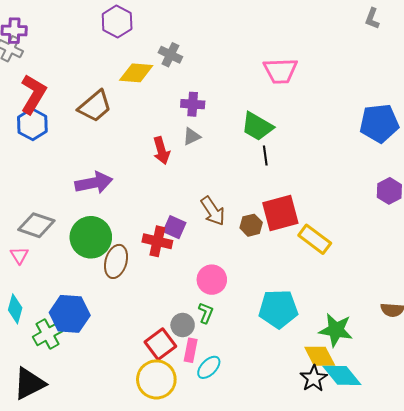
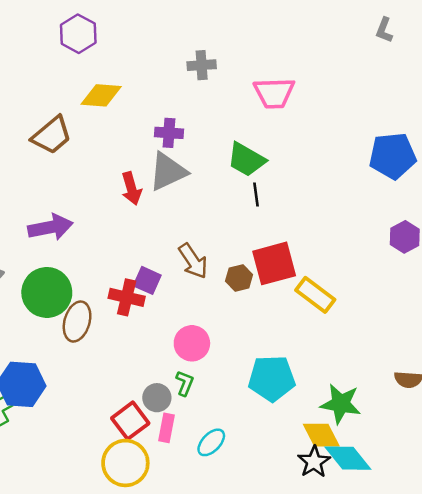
gray cross: (170, 55) -> (202, 65), moved, turned -30
gray triangle: (192, 136) -> (168, 172), size x1.8
cyan ellipse: (209, 367) -> (211, 442), moved

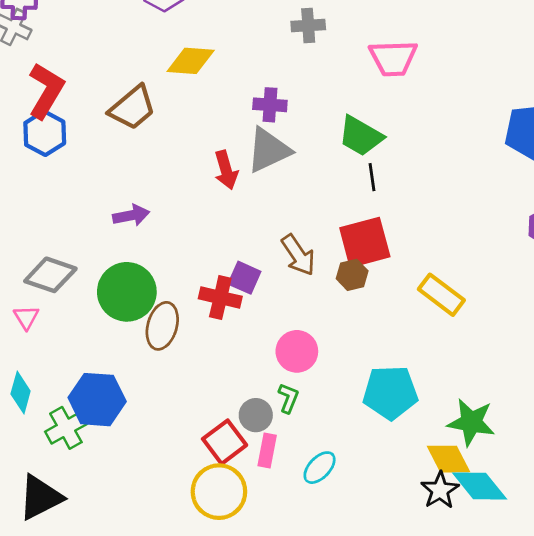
purple arrow: (50, 227) -> (131, 215), size x0.7
red square: (274, 263) -> (365, 242), moved

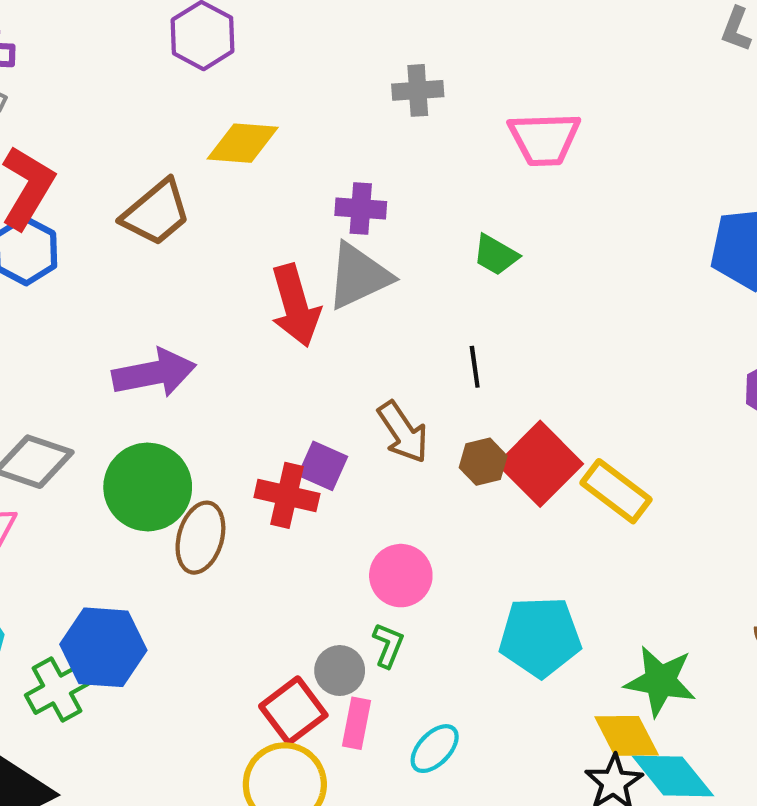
green trapezoid: (361, 136) -> (496, 255), size x0.7
red arrow: (226, 170) -> (295, 306), size x1.4
black line: (372, 177) -> (475, 367), moved
purple arrow: (131, 215) -> (154, 373), size x1.5
red square: (365, 242) -> (540, 464), moved, turned -30

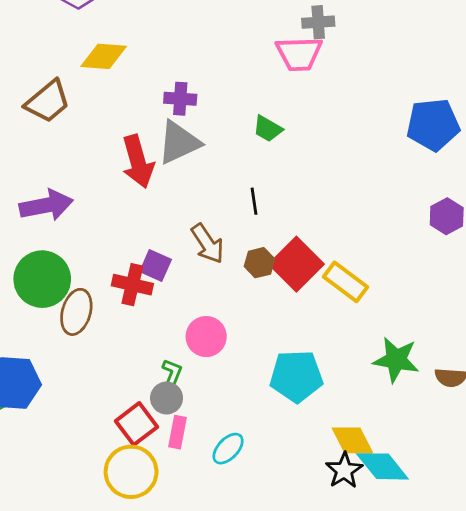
gray cross: (418, 90) -> (318, 22), moved
green L-shape: (388, 645) -> (172, 373), moved
green star: (660, 681) -> (396, 360), moved

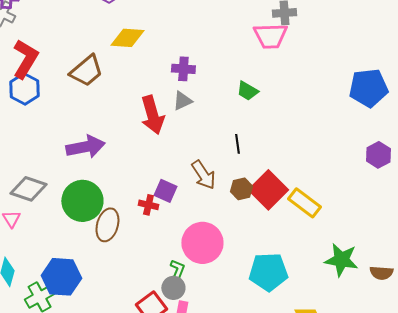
gray triangle: (179, 142) -> (182, 101), size x0.6
red cross: (132, 285) -> (148, 205), size x0.7
pink circle: (206, 337) -> (202, 243), size x1.4

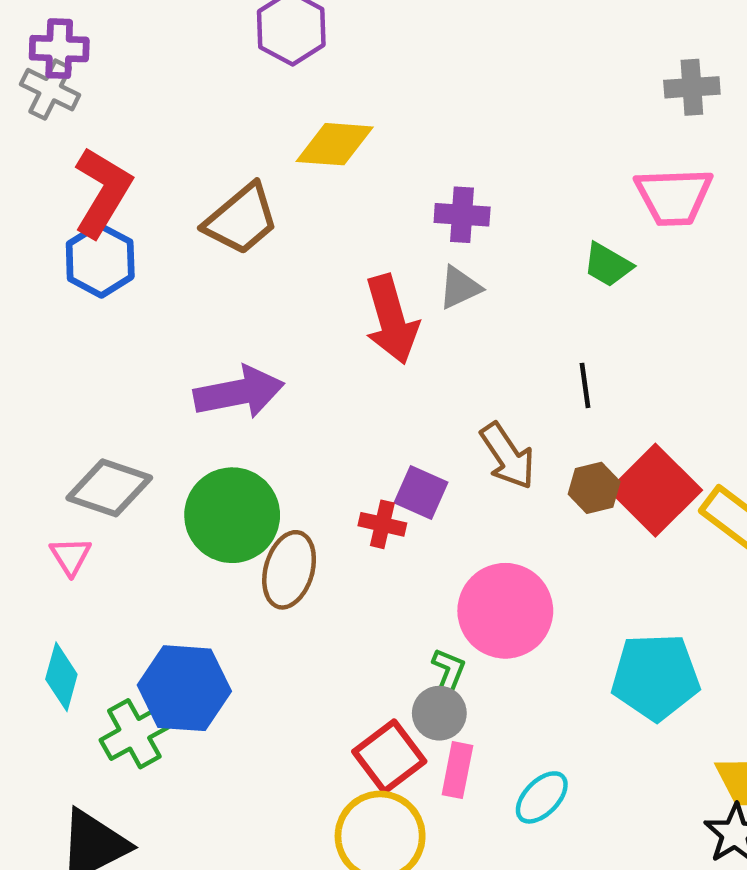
pink trapezoid: (270, 36) -> (674, 197), moved

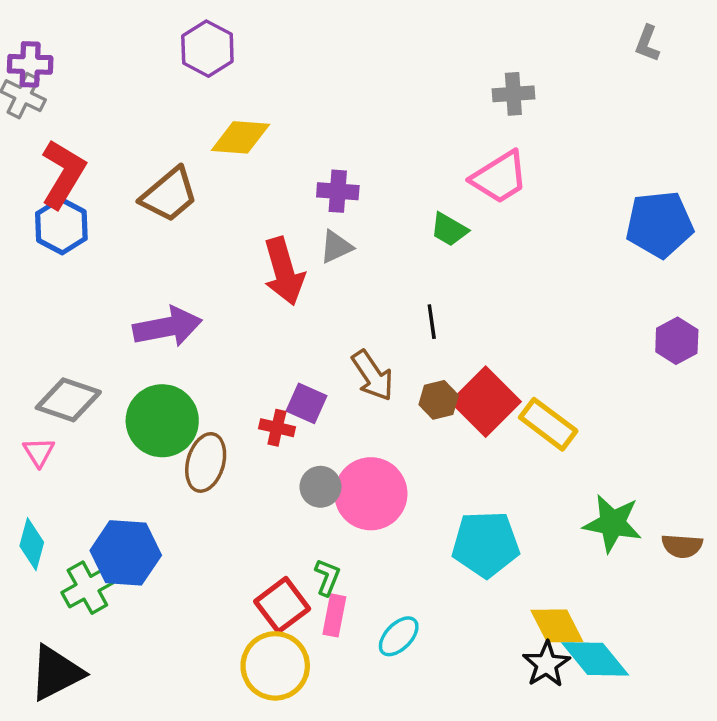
pink trapezoid: (674, 197) -> (500, 177), turned -30
green L-shape: (448, 672) -> (327, 577), moved
gray circle: (439, 713) -> (320, 487), moved

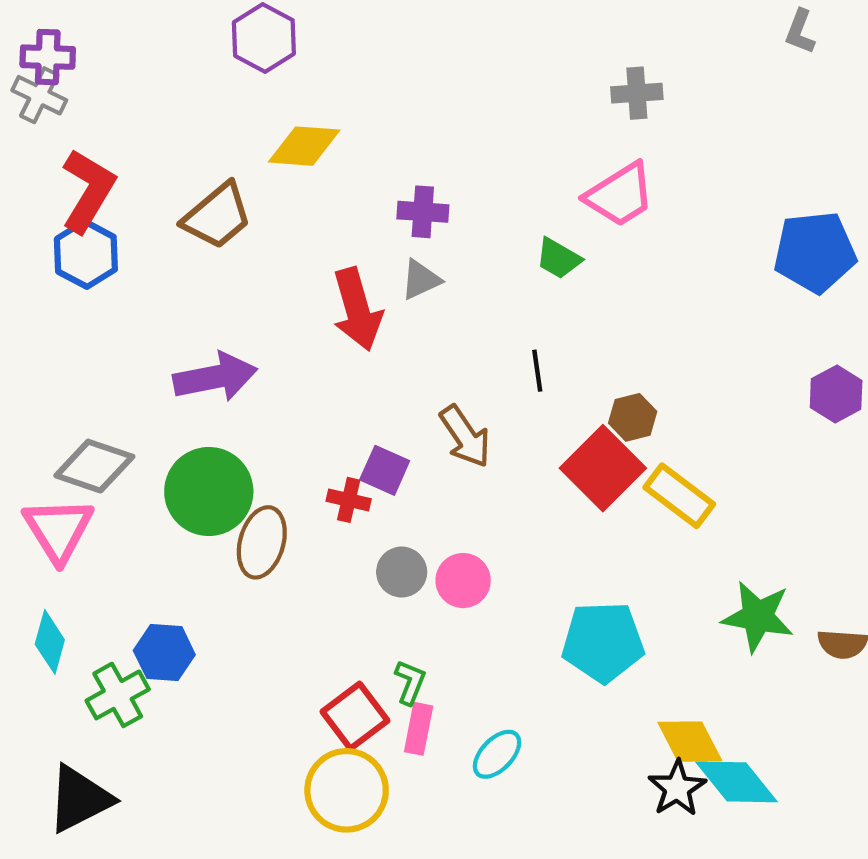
brown hexagon: (439, 400) -> (633, 417), moved
pink triangle: (39, 452) -> (58, 530), size x1.8
pink circle: (371, 494) -> (463, 581), size x0.6
blue hexagon: (126, 553) -> (164, 653), size x0.7

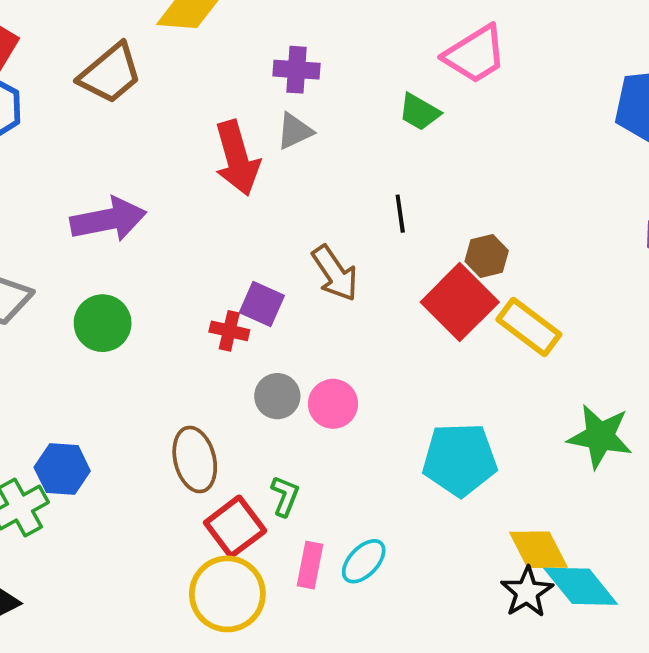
green circle: (209, 492) -> (103, 323), size x0.7
brown ellipse: (262, 542) -> (195, 459), moved, turned -30
pink rectangle: (419, 729) -> (310, 565), moved

